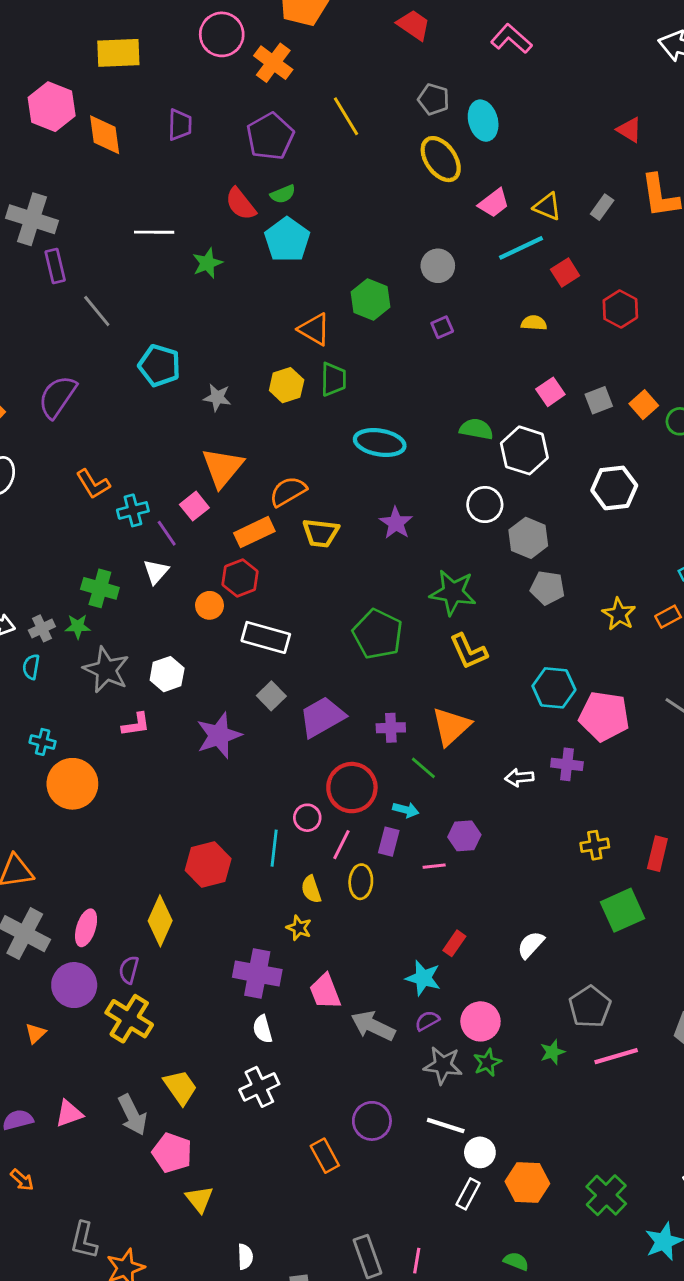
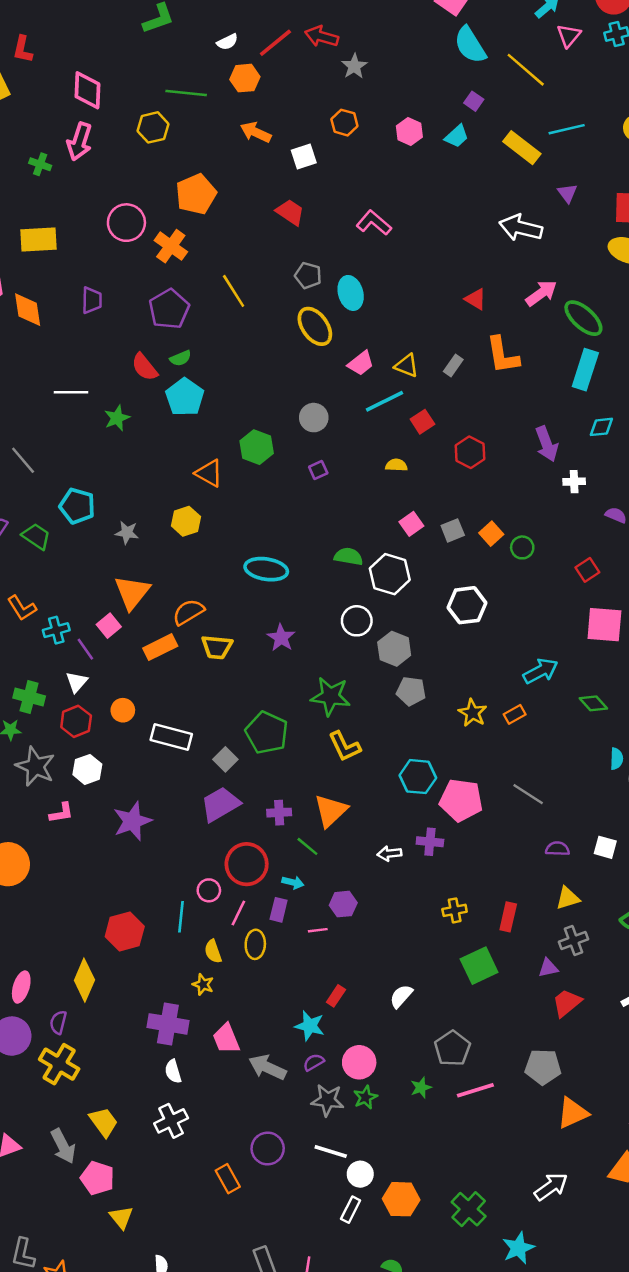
green trapezoid: (333, 379) -> (36, 536), moved, turned -56
red hexagon: (240, 578) -> (76, 721), moved
gray square: (271, 696) -> (225, 759), moved

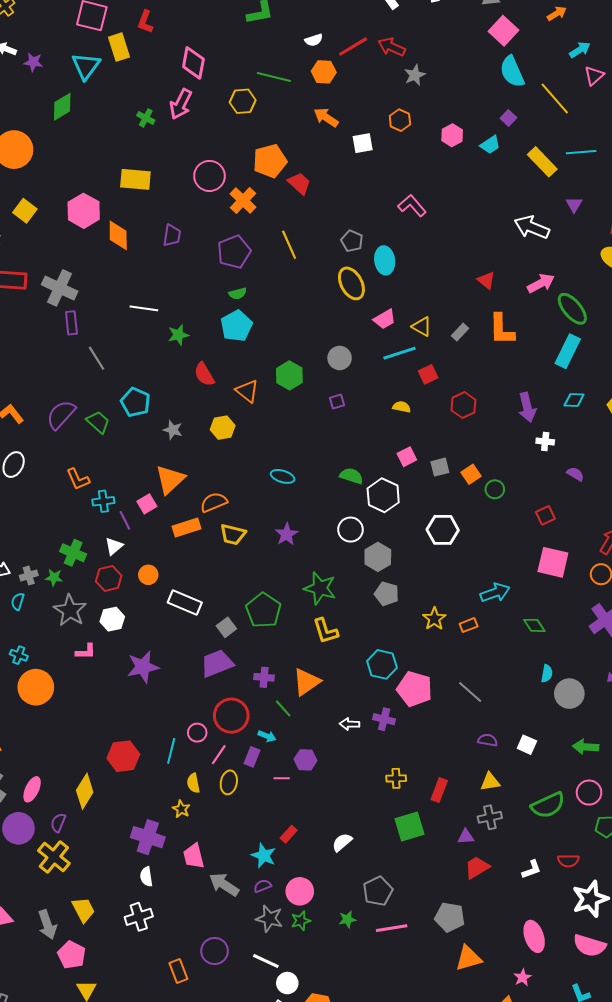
red trapezoid: (290, 212) -> (299, 183), moved
red semicircle: (145, 367) -> (204, 374), moved
cyan ellipse: (266, 569) -> (283, 476), size x0.7

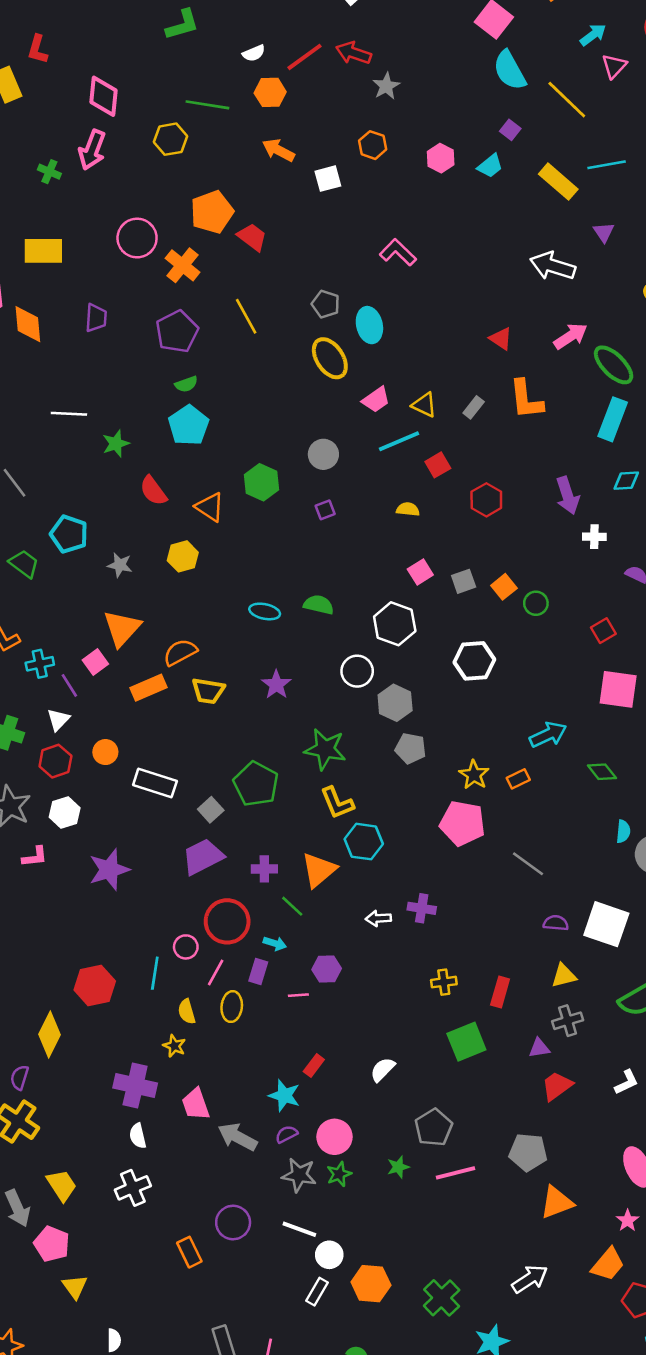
green semicircle: (351, 476) -> (319, 605), moved
cyan hexagon: (382, 664) -> (364, 842), moved
pink pentagon: (415, 689) -> (462, 823), moved
white square: (527, 745) -> (606, 924), size x1.8

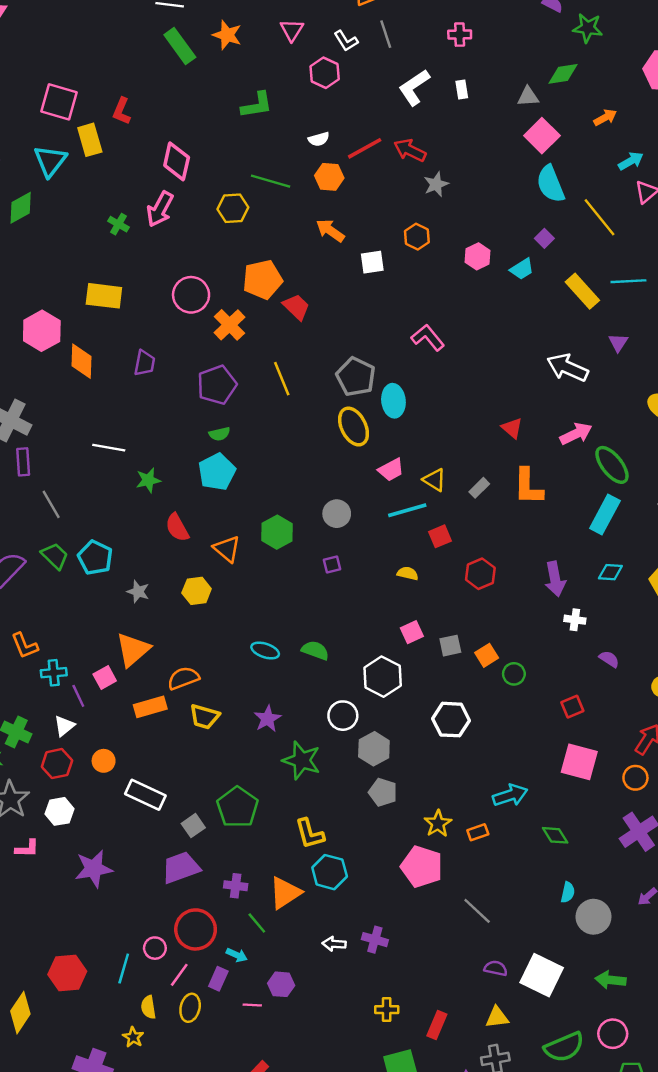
gray pentagon: (326, 304) -> (356, 377), size x1.5
green trapezoid: (24, 564) -> (55, 556), moved
green star: (325, 749) -> (302, 760), moved

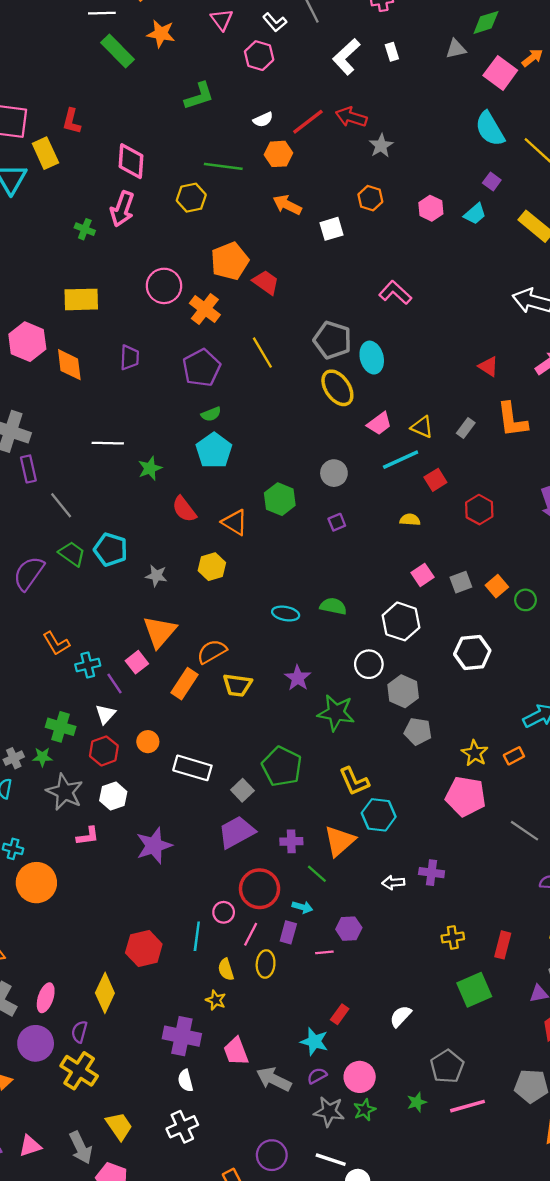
pink square: (542, 136) -> (500, 73), moved
orange rectangle: (150, 707) -> (184, 684), turned -32

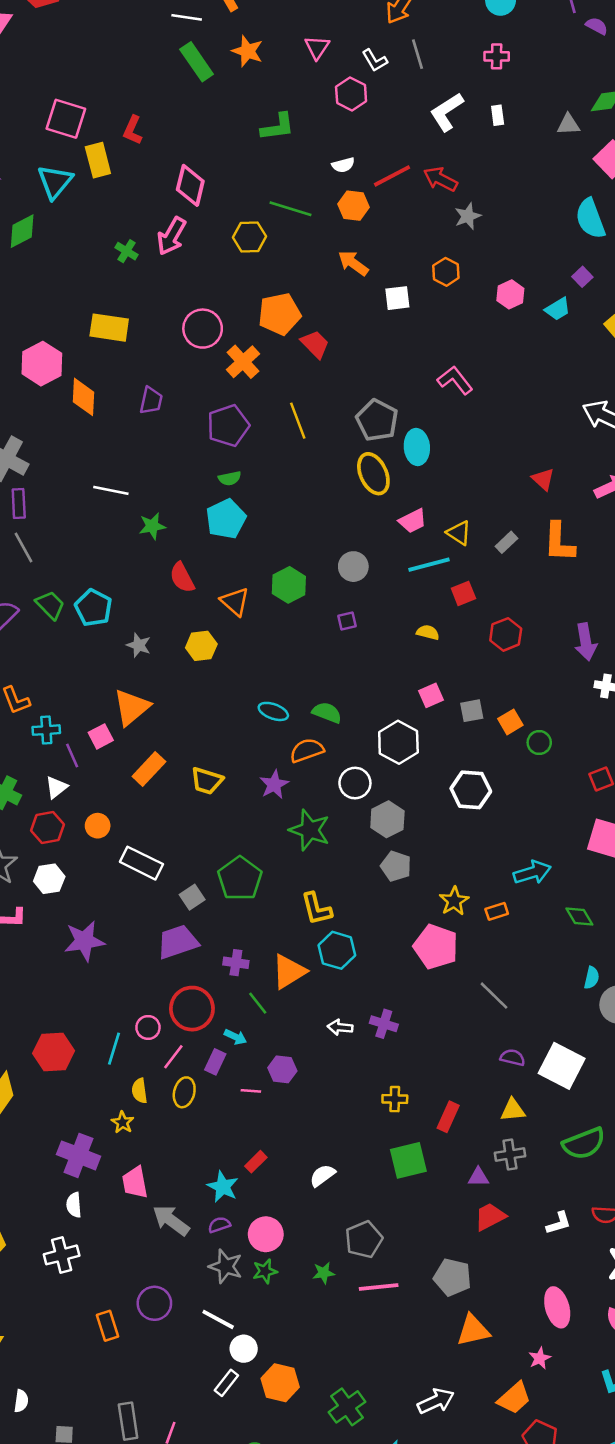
gray line: (61, 505) -> (24, 547), moved
orange semicircle: (212, 652) -> (307, 750), moved

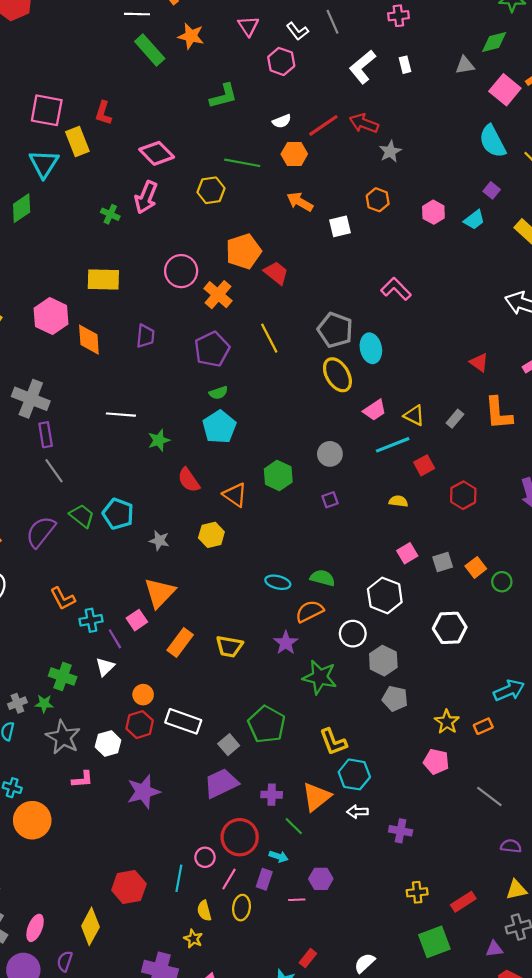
pink diamond: (190, 185) -> (157, 153), turned -52
red hexagon: (47, 827) -> (140, 725), moved
pink pentagon: (436, 947) -> (436, 762), size x0.7
white arrow: (340, 1027) -> (357, 812), moved
red rectangle: (448, 1117) -> (463, 902), turned 40

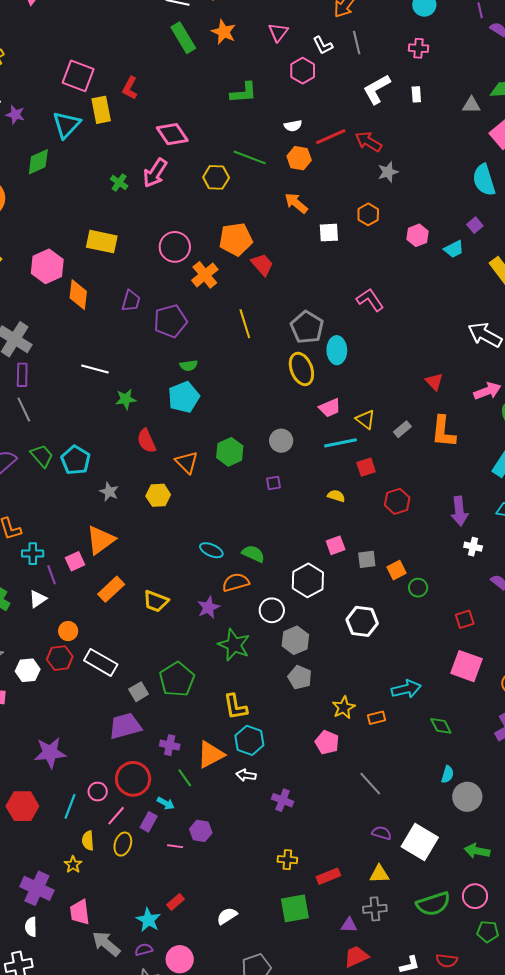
purple pentagon: (212, 349) -> (170, 321), moved
purple star: (144, 792) -> (50, 753), moved

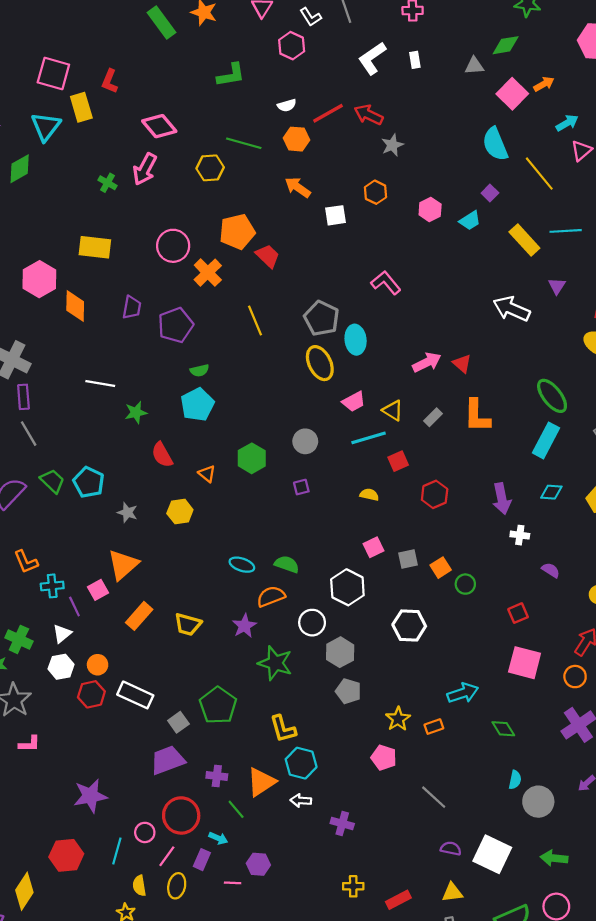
pink arrow: (487, 391) -> (427, 362), moved
orange triangle: (187, 462) -> (207, 474), size x0.7
white hexagon: (28, 670) -> (61, 667), moved

